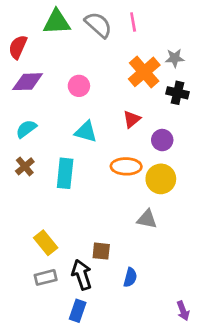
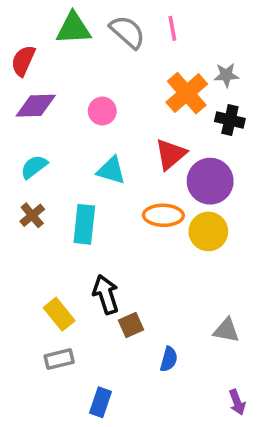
red triangle: (132, 119) -> (171, 154), size x1.4
purple circle: (162, 140) -> (210, 181), size x1.6
gray triangle: (147, 219) -> (226, 330), moved
brown square: (101, 251) -> (131, 325), turned -30
black arrow: (82, 275) -> (106, 294), moved

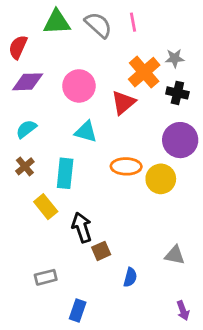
pink circle: (102, 111) -> (79, 86), size x1.5
red triangle: (171, 154) -> (123, 103), moved
purple circle: (210, 181) -> (180, 140), moved
yellow rectangle: (59, 314) -> (46, 207), moved

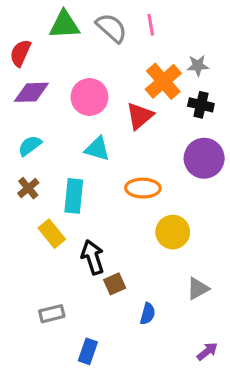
yellow circle: (161, 179) -> (173, 232), moved
gray triangle: (175, 255) -> (198, 289), turned -40
purple arrow: (183, 311) -> (207, 351), turned -108

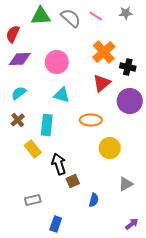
pink line: (151, 25) -> (96, 16), turned -48
gray star: (198, 66) -> (126, 13), moved
red triangle: (140, 116) -> (102, 83), moved

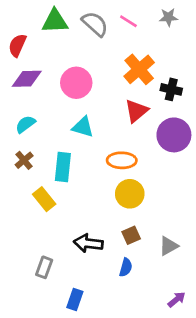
yellow circle: (110, 148) -> (130, 194), moved
black arrow: (59, 164) -> (88, 243), moved, turned -65
brown square: (73, 181) -> (131, 235), moved
gray rectangle: (33, 200) -> (44, 267), turned -56

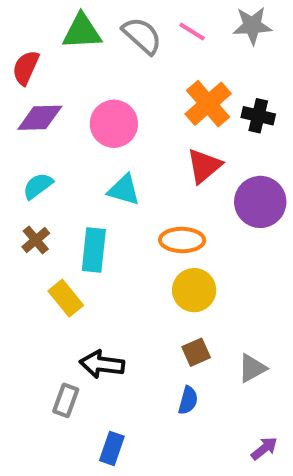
gray star: (169, 17) -> (252, 26), size x1.4
black cross: (171, 89) -> (258, 116), moved
black arrow: (88, 243) -> (102, 364), moved

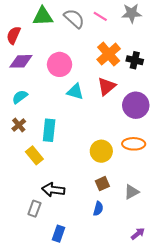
cyan triangle: (124, 190) -> (75, 92), moved
orange ellipse: (182, 240) -> (134, 144), moved

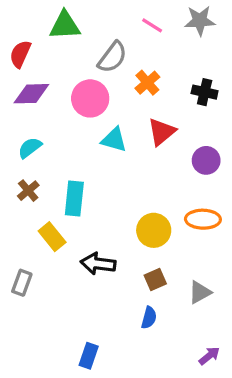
gray semicircle: (74, 19) -> (112, 57), moved, turned 85
orange cross: (109, 54) -> (147, 83), moved, size x0.7
purple circle: (136, 105) -> (206, 160), size x0.7
black arrow: (53, 190) -> (98, 264), moved
gray rectangle: (34, 209) -> (22, 283), moved

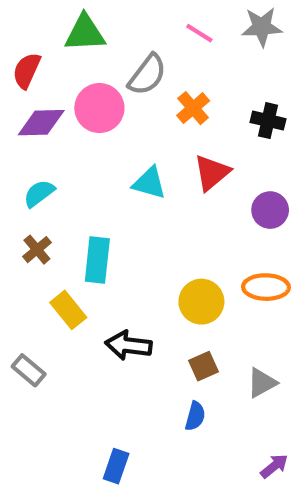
pink circle: (90, 98) -> (99, 108), moved
gray rectangle: (22, 283) -> (29, 370), turned -70

